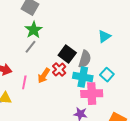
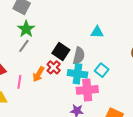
cyan triangle: (104, 36) -> (97, 32), turned 40

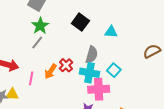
black square: (61, 52) -> (80, 22), moved

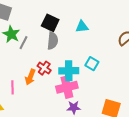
gray line: (37, 43) -> (24, 43), moved
gray semicircle: (92, 55) -> (53, 41), moved
pink cross: (99, 89) -> (67, 87), moved

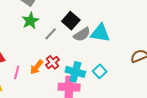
cyan triangle: (82, 27) -> (100, 33), size x1.5
gray semicircle: (53, 41) -> (82, 34), moved, turned 36
gray line: (24, 43) -> (51, 34), moved

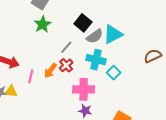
cyan triangle: (100, 33) -> (113, 34), turned -35
gray line: (51, 34) -> (66, 47), moved
cyan cross: (75, 72) -> (96, 60), moved

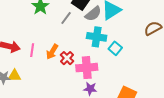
gray line: (66, 47) -> (66, 18), moved
red cross: (66, 65) -> (67, 58), moved
pink line: (31, 76) -> (32, 50), moved

